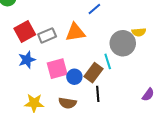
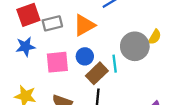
orange triangle: (75, 32) -> (84, 25), turned -30
yellow semicircle: (139, 32) -> (155, 37), turned -64
blue circle: (74, 77) -> (85, 56), moved

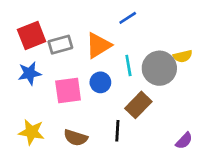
yellow semicircle: (155, 37) -> (183, 56), turned 49
cyan line: (115, 64) -> (128, 66), moved
brown rectangle: (97, 73) -> (138, 105), moved

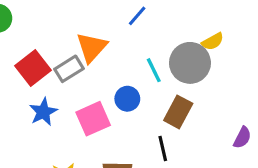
orange triangle: (98, 45) -> (92, 47), moved

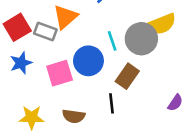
yellow semicircle: (213, 41) -> (161, 24), size x1.6
gray rectangle: (69, 69) -> (45, 32), turned 45
blue circle: (127, 99) -> (88, 61), size x1.5

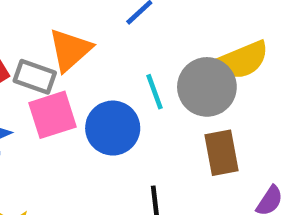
pink square: (60, 73) -> (53, 115), moved
brown rectangle: (127, 76) -> (221, 153), moved, turned -45

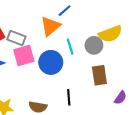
orange triangle: (70, 50) -> (50, 26), moved
gray circle: (207, 87) -> (94, 45), size x0.7

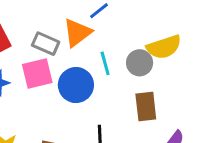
gray rectangle: (16, 38) -> (46, 44), moved

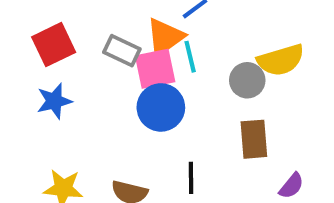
cyan line: (105, 63) -> (190, 57), moved
pink square: (37, 73) -> (155, 69), moved

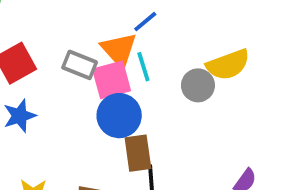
orange triangle: (165, 37) -> (119, 50), turned -33
brown rectangle: (254, 139) -> (138, 153), moved

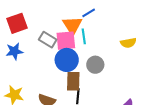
gray rectangle: (80, 65) -> (48, 40), moved
yellow semicircle: (228, 65) -> (128, 43), size x0.7
gray circle: (198, 85) -> (95, 65), moved

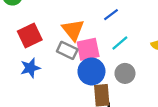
orange triangle: (72, 25) -> (73, 30), moved
cyan line: (84, 36) -> (120, 43), moved, turned 63

